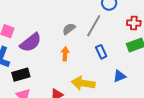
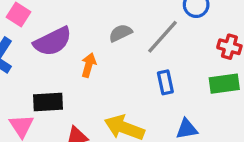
orange arrow: (65, 54) -> (89, 65), moved
black rectangle: (21, 75) -> (48, 102), moved

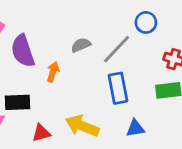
purple semicircle: (53, 41) -> (23, 51), turned 96
blue rectangle: (165, 82) -> (118, 88), size x1.5

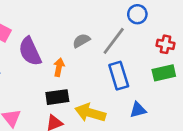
black rectangle: (18, 102) -> (57, 97), moved

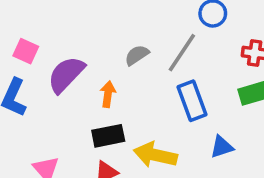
purple semicircle: (30, 51) -> (66, 74), turned 72

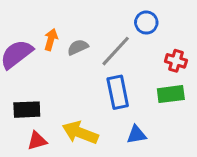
orange arrow: (108, 94) -> (51, 40), moved
black rectangle: (108, 136) -> (27, 110), moved

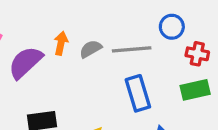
blue circle: (146, 23) -> (172, 27), moved
gray line: (116, 51) -> (132, 49), turned 48

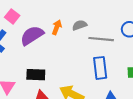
gray semicircle: (91, 49) -> (80, 25), moved

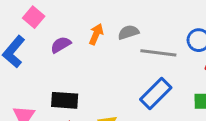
purple semicircle: (32, 35) -> (61, 45), size x0.6
blue rectangle: (100, 68) -> (156, 94), turned 50

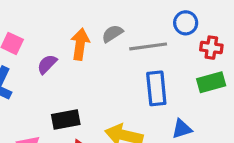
orange arrow: (96, 34) -> (80, 44), size x1.4
blue rectangle: (156, 94) -> (156, 88), turned -36

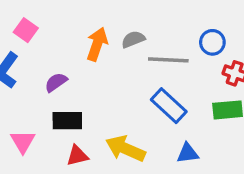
purple semicircle: (47, 64) -> (56, 82), moved
blue rectangle: (156, 88) -> (169, 106), turned -52

